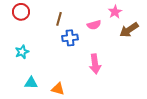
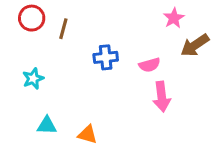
brown line: (59, 19) -> (63, 29), moved
pink semicircle: (94, 25) -> (150, 65), moved
pink arrow: (95, 64) -> (162, 97), moved

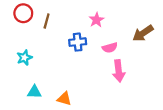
pink star: (174, 18) -> (96, 20), moved

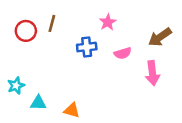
red circle: (23, 13) -> (26, 31), moved
cyan star: (24, 58) -> (16, 85), moved
pink arrow: (119, 71) -> (152, 73), moved

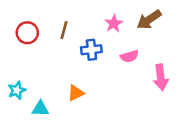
brown line: (52, 23) -> (64, 30), moved
brown arrow: (160, 37) -> (149, 20), moved
orange triangle: (72, 110) -> (76, 93), moved, turned -42

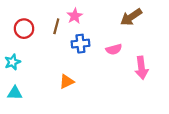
pink star: (114, 24) -> (75, 16), moved
cyan star: (17, 90) -> (12, 62), moved
cyan triangle: (40, 109) -> (15, 93), moved

